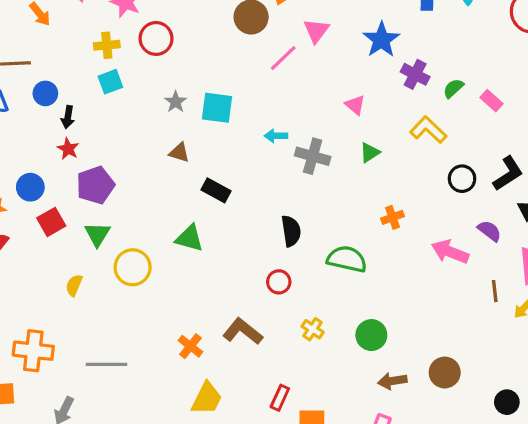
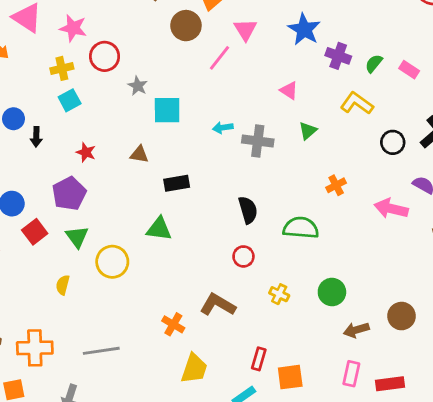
gray star: (176, 102) -> (138, 86), moved
red star: (68, 149) -> (86, 152), moved
black rectangle: (216, 190) -> (177, 183), turned -30

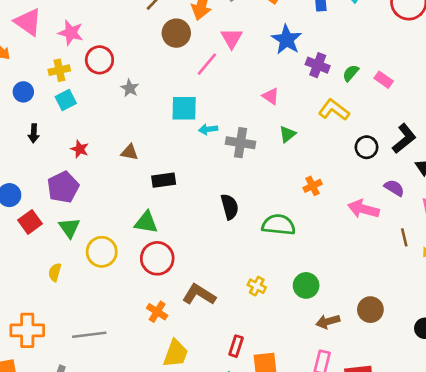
cyan square: (167, 110) -> (184, 108), moved
blue circle: (13, 119) -> (23, 92), moved
red circle: (243, 256) -> (157, 258), moved, size x1.6

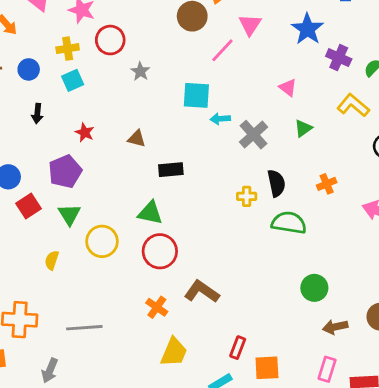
gray cross: (240, 143) -> (253, 135), turned 36
black semicircle: (230, 207) -> (276, 183), moved
yellow cross: (257, 286) -> (247, 196), moved, turned -30

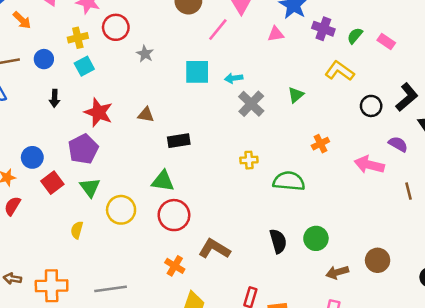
pink triangle: (288, 88) -> (276, 34), moved, turned -42
cyan arrow: (220, 119) -> (234, 78), moved
red star: (85, 132) -> (98, 112), size x1.6
black semicircle: (276, 183) -> (278, 241), moved

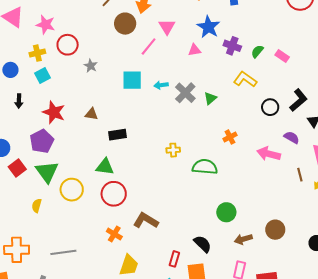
gray cross: (251, 104) -> (185, 93), moved
green triangle: (90, 187) -> (47, 172), size x1.4
black semicircle: (278, 241) -> (203, 244), moved, turned -30

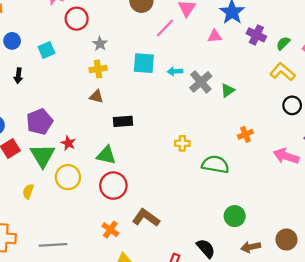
yellow cross: (37, 53) -> (98, 69), moved
yellow L-shape: (245, 79) -> (283, 72), moved
red star: (54, 112) -> (68, 143), moved, size x0.6

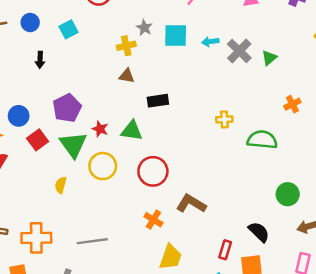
gray star: (100, 44) -> (144, 28), moved
green triangle: (106, 155) -> (132, 131), moved

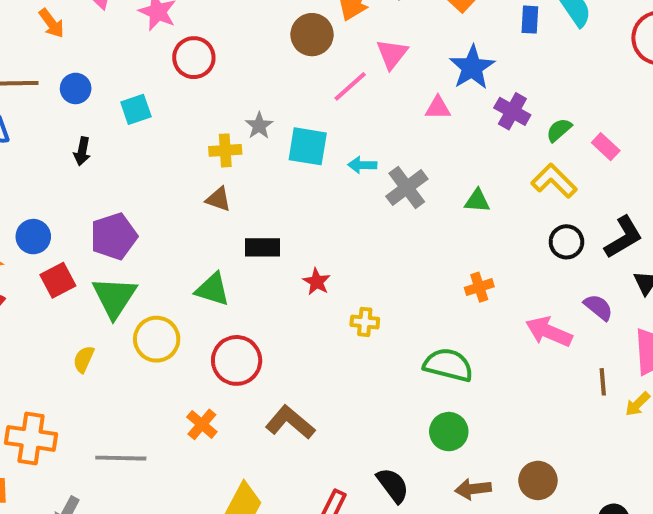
green triangle: (269, 58) -> (477, 201), moved, turned 35
yellow cross: (224, 119) -> (365, 322), moved
red star: (100, 129) -> (317, 282), moved
green semicircle: (262, 140) -> (448, 365), moved
orange cross: (153, 220) -> (202, 424), moved

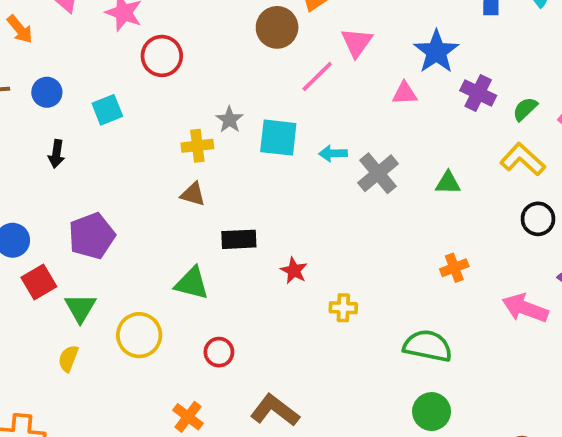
green triangle: (114, 297) -> (80, 308), moved, size x0.7
red circle: (237, 360) -> (219, 352), size x0.6

